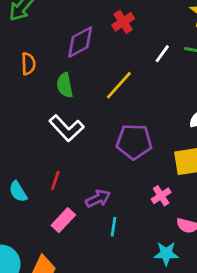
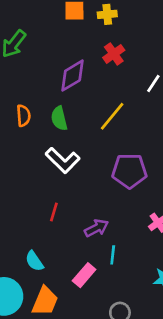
orange semicircle: (28, 64) -> (23, 116), moved
cyan semicircle: (18, 192) -> (34, 261), moved
pink rectangle: (63, 220) -> (84, 275), moved

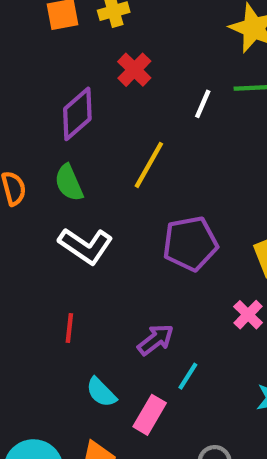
red line: (54, 212) -> (69, 328), moved
cyan line: (113, 255) -> (188, 376), turned 36
cyan semicircle: (34, 261) -> (101, 392), moved

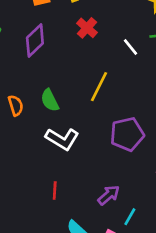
white line: (203, 104) -> (131, 47), turned -60
purple diamond: (77, 114) -> (35, 41), moved

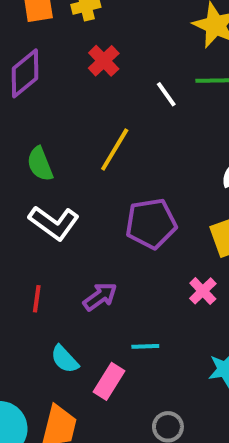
purple arrow: (109, 195) -> (100, 297), moved
cyan line: (130, 217) -> (145, 346), turned 54

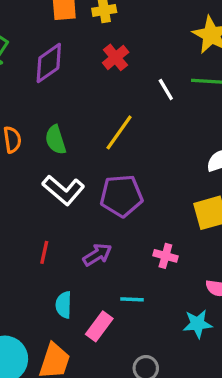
purple pentagon: (151, 223) -> (121, 196), moved
pink cross: (203, 291) -> (165, 256), moved, turned -35
cyan semicircle: (65, 359) -> (64, 305), turned 40

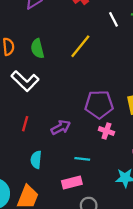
white L-shape: (63, 190) -> (25, 81), moved
purple pentagon: (121, 196) -> (99, 104), moved
pink rectangle: (99, 326) -> (72, 183), moved, turned 36

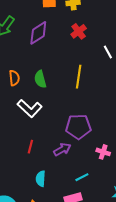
yellow line: (80, 46) -> (79, 77), turned -30
purple pentagon: (99, 104) -> (78, 127), moved
cyan line: (82, 159) -> (82, 177), turned -32

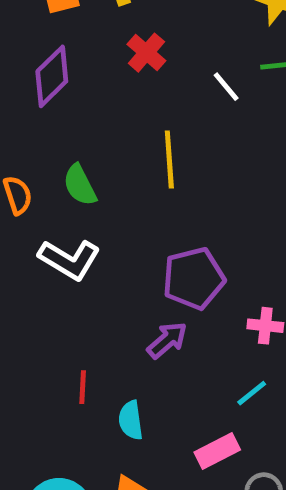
red line: (30, 147) -> (83, 387), moved
cyan line: (82, 177) -> (252, 393), moved

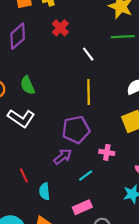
white line: (226, 87) -> (88, 54), moved
yellow line: (169, 159) -> (89, 92), moved
red line: (83, 387) -> (24, 175), turned -32
cyan line: (252, 393) -> (86, 176), moved

